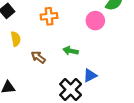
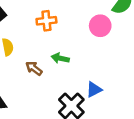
green arrow: (71, 51) -> (60, 58), moved

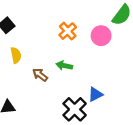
orange cross: (46, 21) -> (68, 31), moved, turned -36

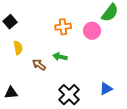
orange cross: (68, 31) -> (63, 27), turned 35
blue triangle: (95, 94) -> (106, 89), moved

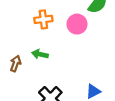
brown arrow: (39, 65) -> (16, 63), turned 72

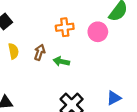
brown arrow: (16, 63) -> (40, 52), moved

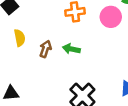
brown arrow: (40, 52) -> (45, 49), moved

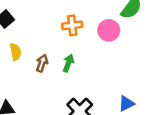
green arrow: (71, 49) -> (68, 63), turned 98

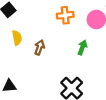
green arrow: (68, 63) -> (82, 47), moved

